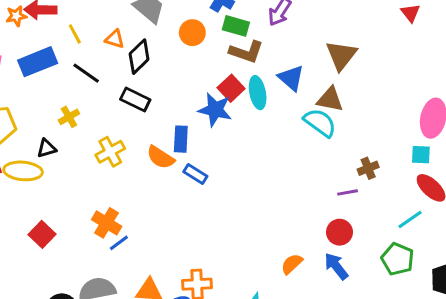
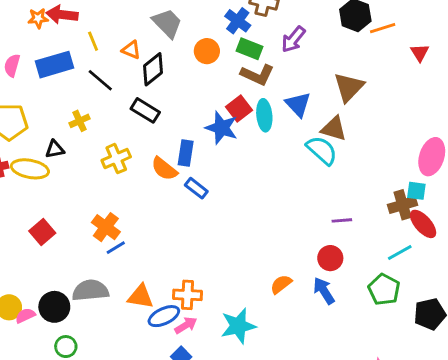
brown cross: (368, 168) -> (403, 205), moved, size x1.4

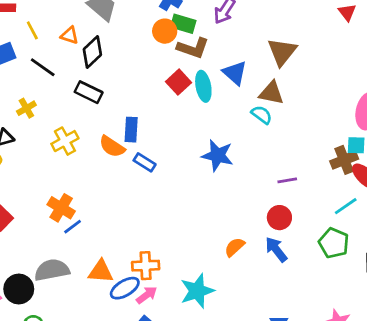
orange circle: (207, 51) -> (165, 31), moved
blue star: (222, 128) -> (217, 155), moved
cyan semicircle: (322, 150) -> (262, 115), size x0.7

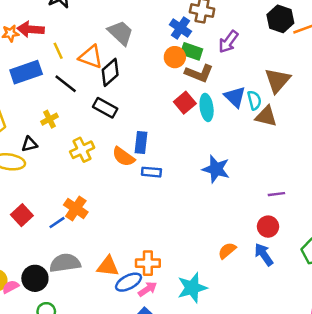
orange triangle: (70, 35) -> (91, 57), size x1.5
cyan semicircle: (262, 115) -> (254, 100), moved, turned 36
blue rectangle: (145, 162) -> (151, 172), turned -30
blue line: (73, 227) -> (57, 223), moved

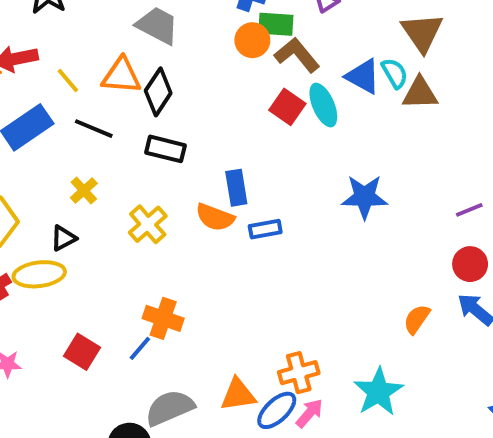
brown L-shape: (199, 73) -> (297, 55), turned -136

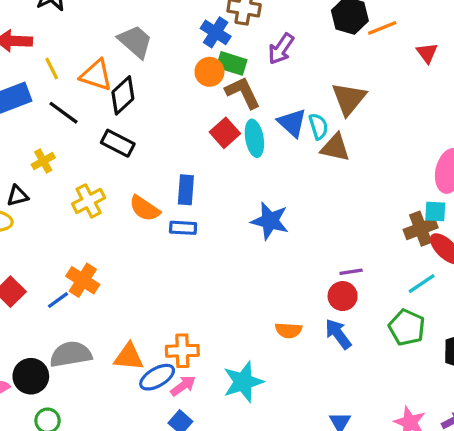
blue rectangle: (236, 188) -> (186, 190), moved
purple line: (469, 210) -> (351, 272), moved
orange semicircle: (417, 319) -> (289, 330), turned -135

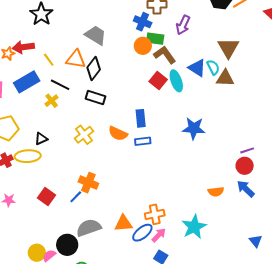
yellow cross: (43, 161) -> (52, 101), moved

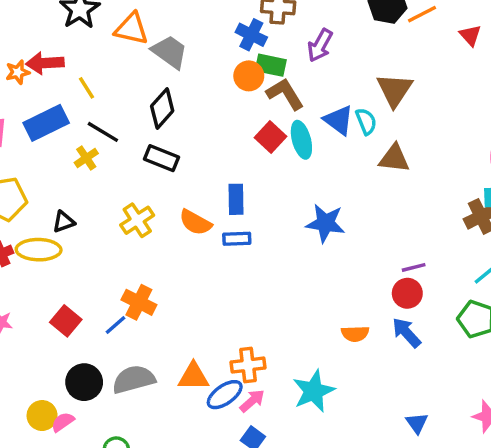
orange triangle: (76, 59) -> (131, 29), moved
brown triangle: (225, 78) -> (394, 158), moved
black circle: (67, 245) -> (84, 382), moved

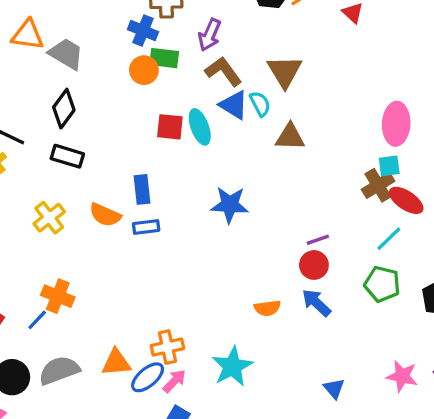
brown L-shape: (285, 94) -> (223, 71), moved
red square: (271, 137) -> (170, 127), turned -32

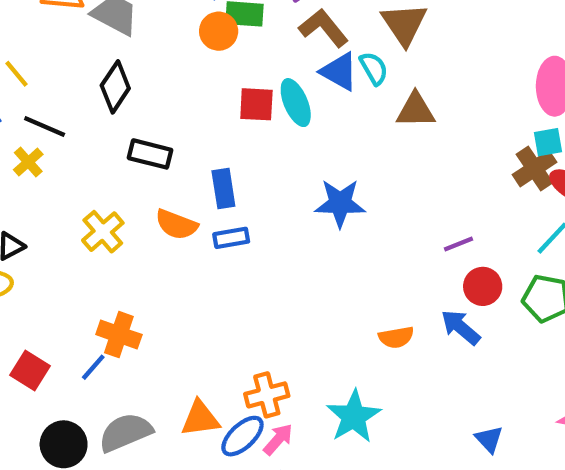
black rectangle: (67, 156) -> (150, 154), moved
red circle: (314, 265) -> (483, 286), moved

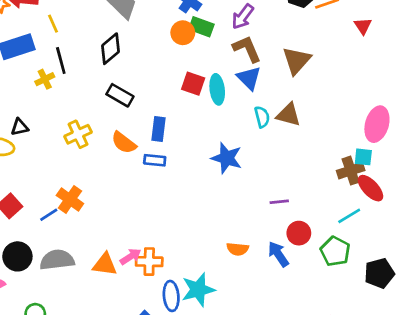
cyan semicircle: (374, 68) -> (262, 117), moved
black line: (45, 126) -> (61, 60), turned 36
purple line: (458, 244) -> (279, 202), moved
blue ellipse: (242, 436) -> (171, 296), moved, turned -68
pink arrow: (278, 439) -> (130, 257), moved

